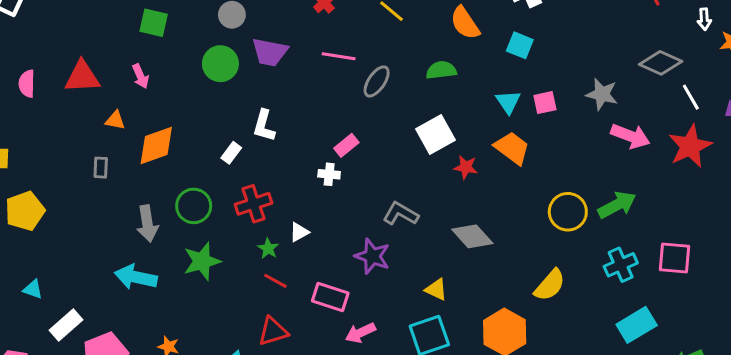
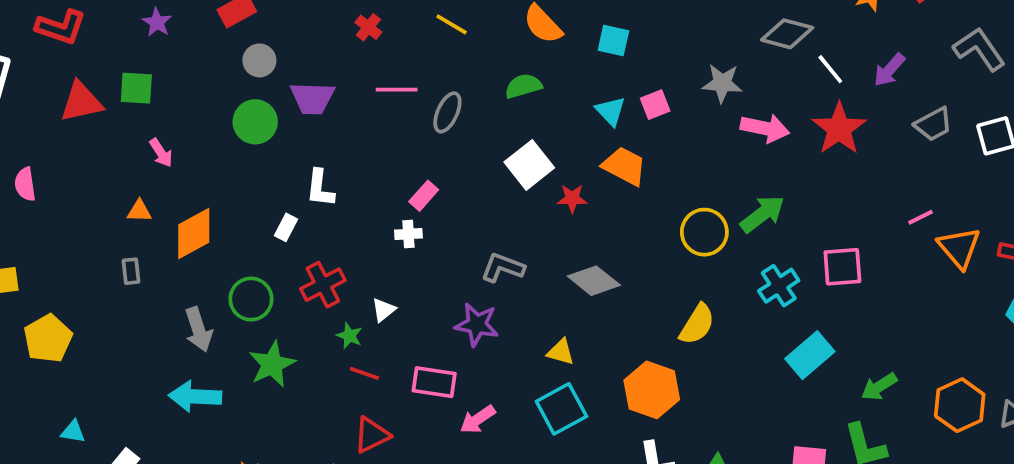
green square: (154, 23) -> (136, 88), moved
red triangle: (82, 77) -> (81, 102), moved

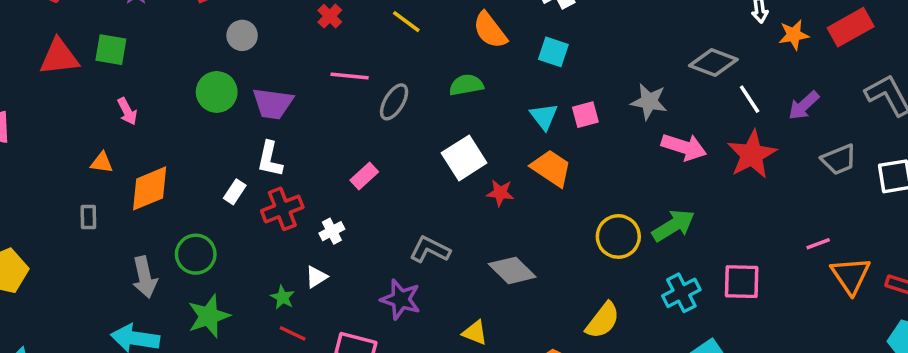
gray circle: (259, 60) -> (242, 35), moved
purple trapezoid: (312, 98) -> (273, 103), moved
white cross: (408, 234) -> (332, 231), moved, turned -30
red cross: (323, 285) -> (282, 209), moved

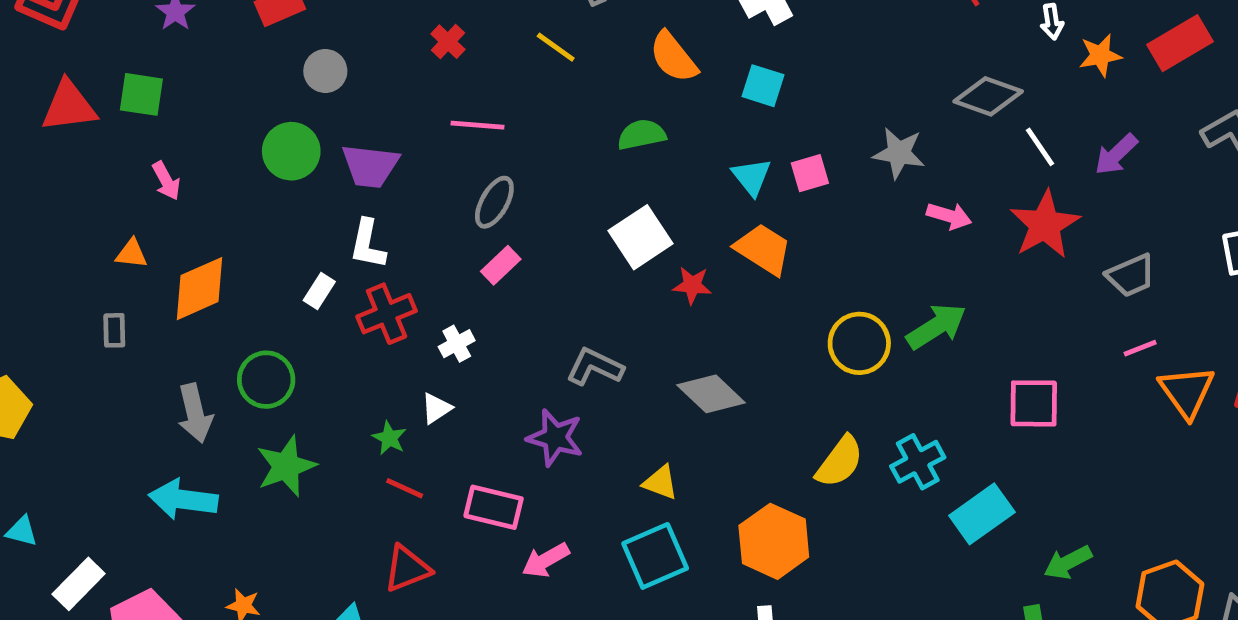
gray ellipse: (394, 102) -> (494, 202), moved
pink arrow: (684, 147) -> (949, 216), size x0.7
gray trapezoid: (839, 160) -> (1131, 275), moved
cyan cross: (681, 293) -> (918, 462), moved

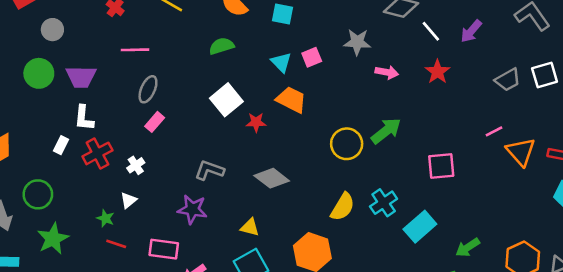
red star: (1045, 225) -> (437, 72), size x0.7
gray trapezoid: (1131, 275) -> (508, 80), moved

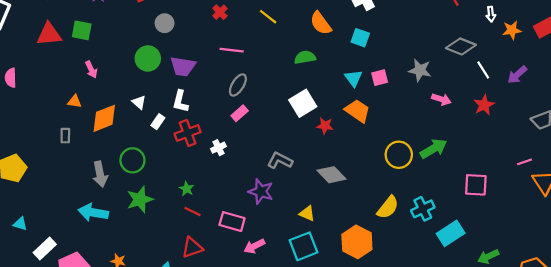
white triangle: (128, 200) -> (139, 102), moved, turned -48

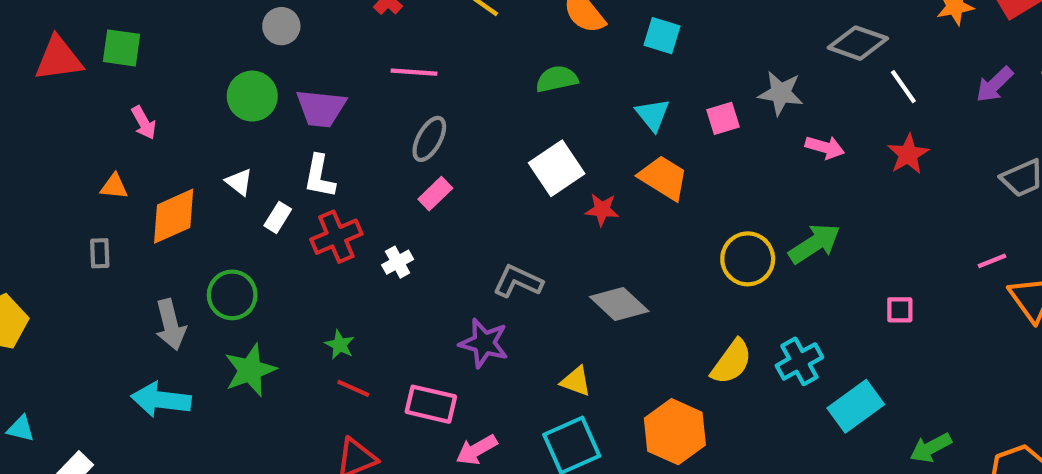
purple arrow: (517, 75) -> (995, 85), moved
pink square: (380, 78) -> (723, 118), moved
pink square: (476, 185) -> (900, 310), size x0.6

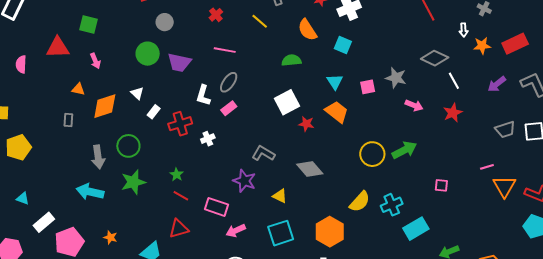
red triangle: (59, 59) -> (58, 48), moved
white L-shape: (319, 176) -> (203, 95), moved
yellow triangle: (576, 381) -> (280, 196), moved

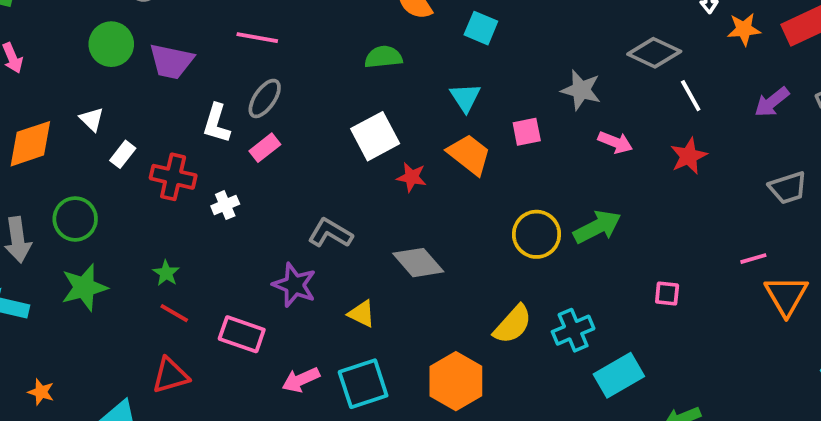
pink square: (368, 87) -> (527, 132), moved
red cross: (180, 124) -> (173, 177), turned 30
pink arrow: (236, 231) -> (301, 380), moved

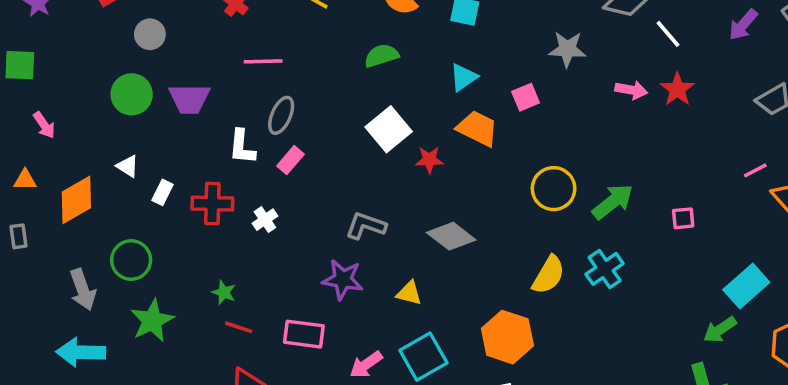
cyan triangle: (465, 98) -> (463, 77), turned 40
pink arrow: (615, 142) -> (631, 90), moved
green arrow: (597, 227) -> (613, 202), moved
cyan rectangle: (619, 375) -> (746, 286), moved

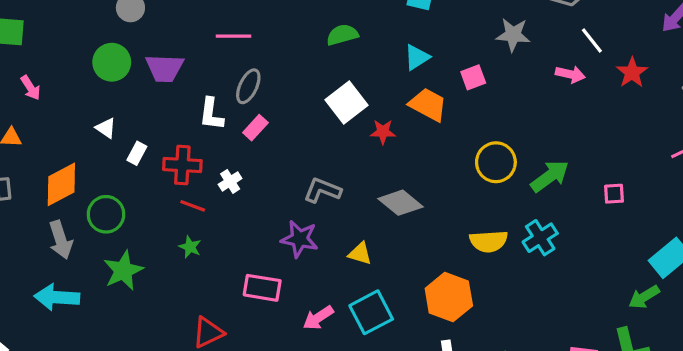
white line: (668, 34) -> (592, 40), moved
red star: (677, 89) -> (632, 73), moved
orange diamond: (76, 200) -> (61, 184), moved
yellow semicircle: (549, 275) -> (489, 241), turned 54
red line: (239, 327) -> (193, 206), moved

